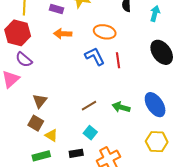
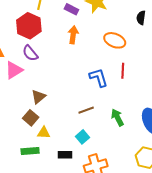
orange arrow: (63, 34) -> (73, 35), turned 84
blue L-shape: (95, 56) -> (99, 78), moved
green arrow: (121, 107) -> (117, 117), turned 36
yellow triangle: (51, 135) -> (44, 133), turned -40

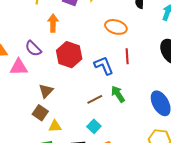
red hexagon: (29, 26) -> (69, 55), moved
orange arrow: (73, 35) -> (53, 23), moved
pink triangle: (14, 70) -> (19, 67), turned 36
green arrow: (117, 117) -> (118, 94), moved

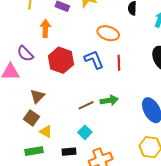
blue L-shape: (104, 66) -> (94, 60), moved
green arrow: (118, 94) -> (109, 100), turned 114
yellow triangle: (55, 126) -> (46, 132), turned 32

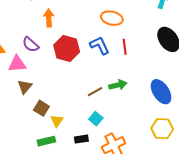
brown triangle: (37, 96) -> (25, 87), moved
yellow triangle: (46, 132) -> (57, 121), turned 40

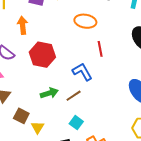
blue L-shape: (100, 45) -> (82, 72), moved
green arrow: (118, 85) -> (49, 93), moved

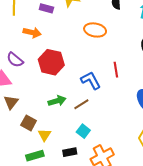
orange arrow: (22, 25) -> (32, 32), turned 108
red line: (100, 49) -> (116, 70), moved

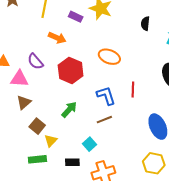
orange ellipse: (95, 30) -> (109, 57), moved
green arrow: (57, 101) -> (69, 110), turned -42
brown line: (81, 104) -> (104, 120), moved

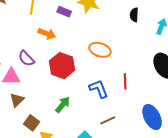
brown line: (104, 120) -> (108, 120), moved

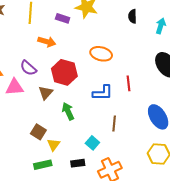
blue L-shape: (99, 89) -> (103, 93), turned 115
brown triangle: (17, 100) -> (46, 93), moved
green arrow: (63, 105) -> (68, 111), turned -60
brown line: (108, 120) -> (114, 124), turned -56

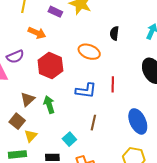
black semicircle: (132, 16) -> (114, 33), moved
purple semicircle: (28, 68) -> (15, 57), turned -72
brown triangle: (46, 93) -> (28, 99), moved

